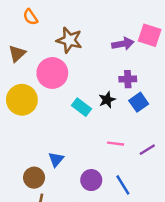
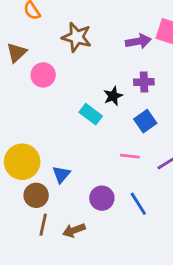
pink circle: (52, 73) -> (43, 75), moved, size x0.7
yellow circle: (22, 100) -> (22, 162), moved
black star: (107, 100) -> (113, 96), moved
blue square: (139, 102) -> (145, 121), moved

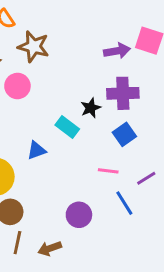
brown star: (77, 37) -> (34, 46), moved
purple cross: (144, 82) -> (123, 93), size x1.5
blue triangle: (61, 174) -> (36, 150), moved, turned 30
blue line: (138, 204) -> (124, 203), moved

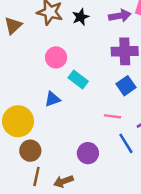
pink circle: (17, 86) -> (56, 57), moved
black star: (91, 108) -> (81, 17), moved

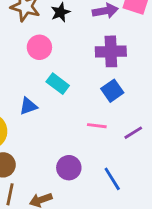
pink circle: (56, 57) -> (39, 47), moved
blue line: (126, 143) -> (112, 179), moved

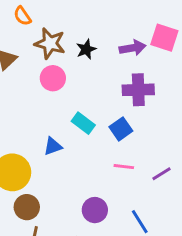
pink circle: (39, 47) -> (53, 78), moved
blue square: (112, 91) -> (121, 129), moved

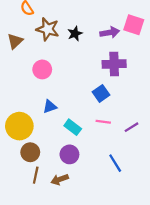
pink circle: (53, 78) -> (42, 69), moved
cyan rectangle: (83, 123) -> (73, 127), moved
purple circle: (95, 210) -> (69, 154), moved

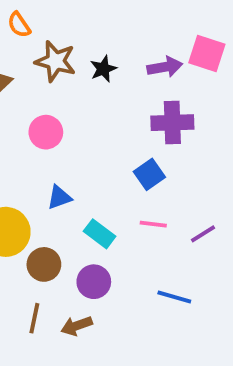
brown circle: (30, 152) -> (44, 264), moved
blue line: (115, 163) -> (174, 297), turned -42

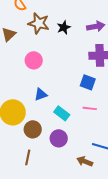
blue square: (149, 174) -> (88, 82), turned -35
brown arrow: (77, 326) -> (85, 161), moved, turned 42

